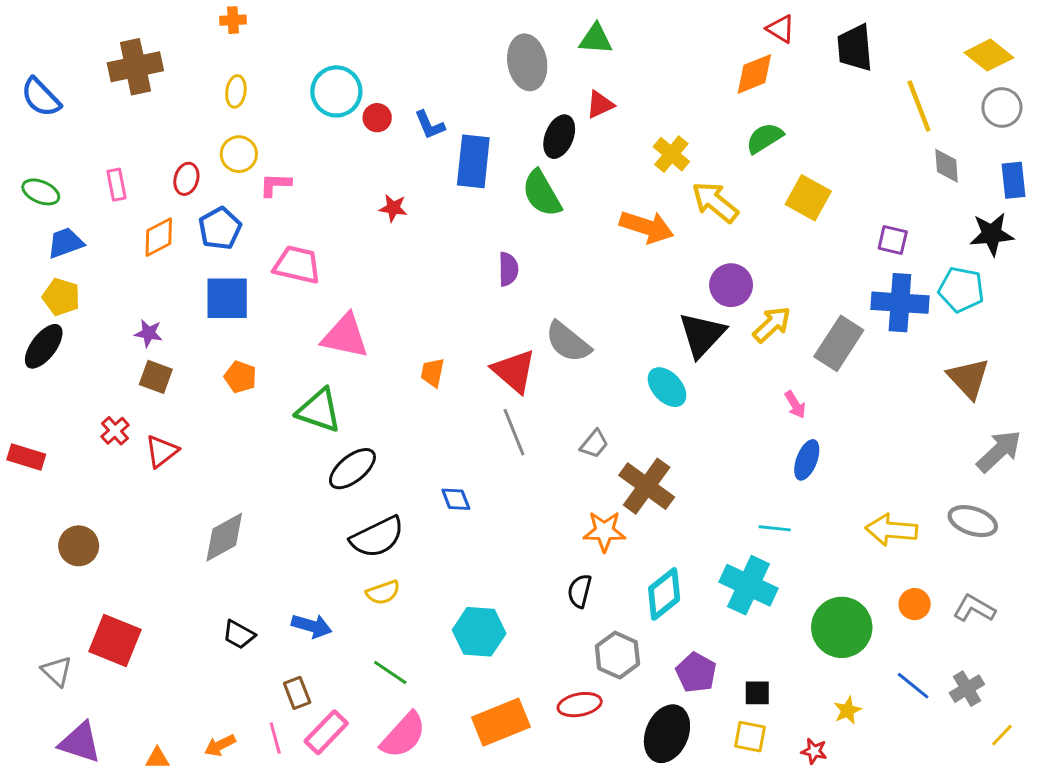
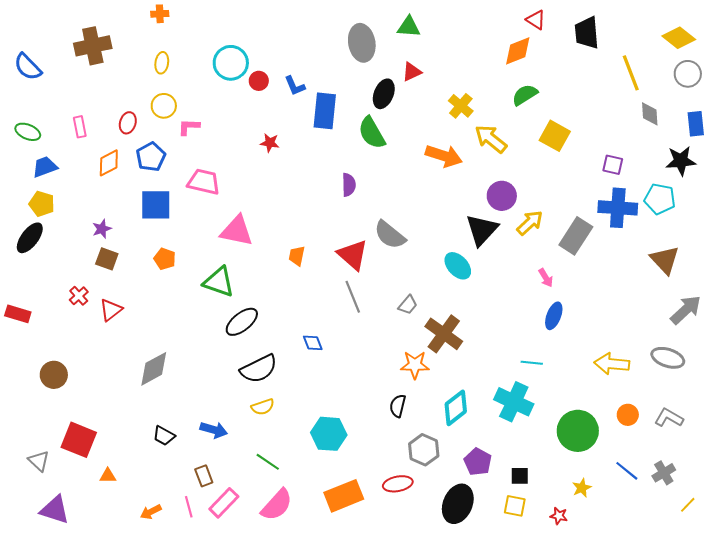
purple star: (149, 333) -> (102, 229), turned -30
orange triangle: (157, 758) -> (108, 476), moved

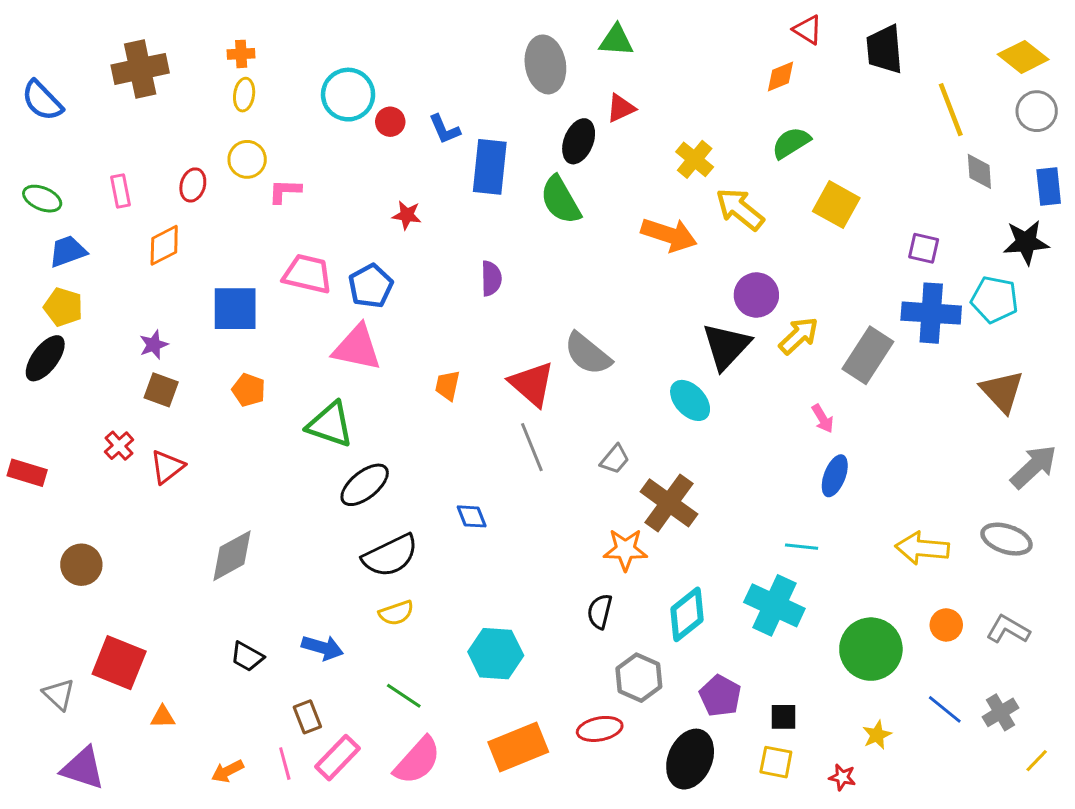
orange cross: (160, 14) -> (241, 54), moved
orange diamond: (518, 51) -> (781, 76), size x0.7
blue pentagon: (151, 157) -> (371, 286), moved
purple semicircle: (349, 185) -> (491, 278), moved

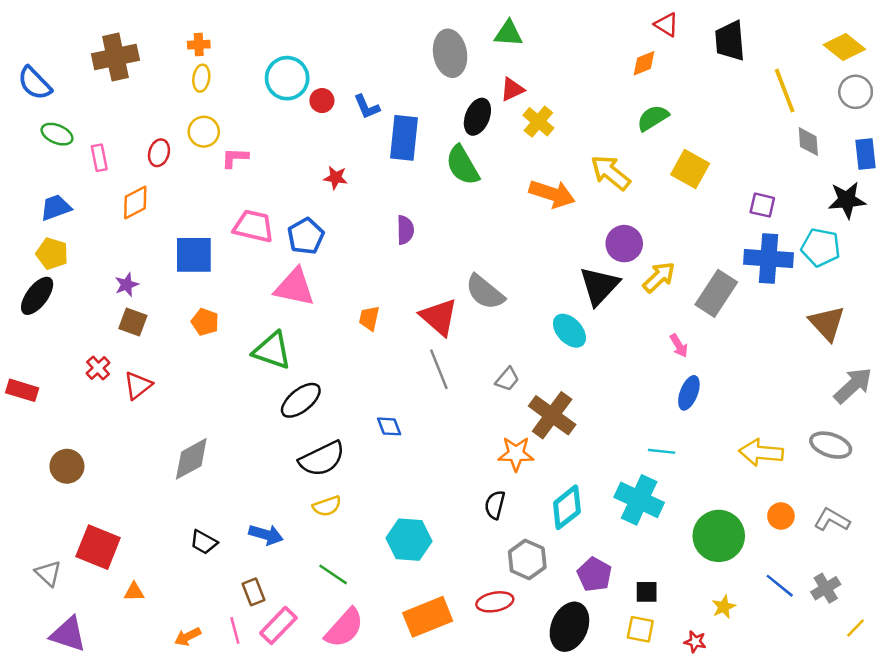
yellow cross: (695, 159) -> (538, 122), moved
green ellipse: (42, 199) -> (57, 134), moved

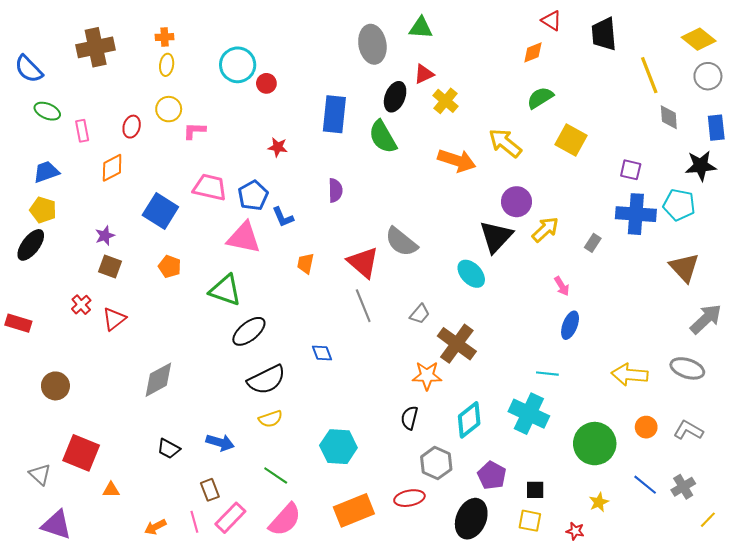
blue L-shape: (367, 107) -> (283, 217), moved
blue square: (194, 255) -> (160, 211), turned 32
gray rectangle: (716, 293) -> (593, 243), size x0.5

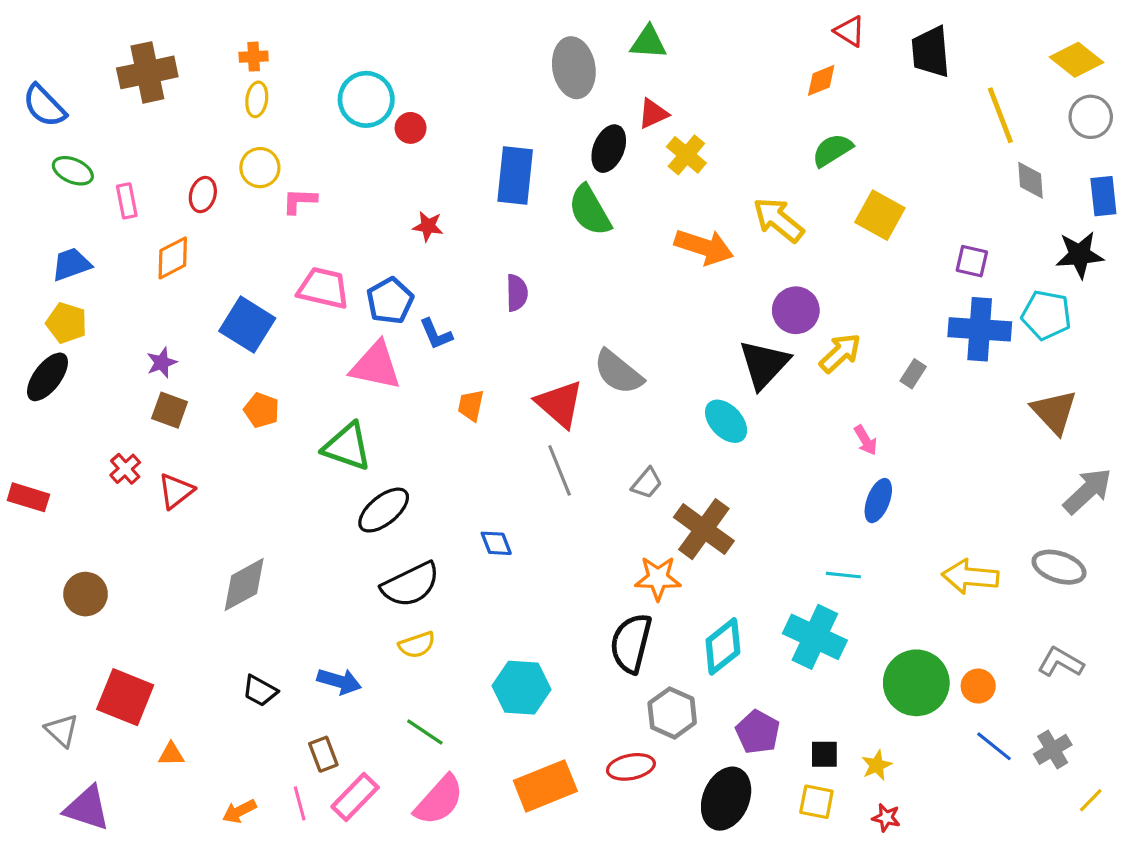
black semicircle: (409, 418) -> (631, 643), size x1.6
orange circle: (646, 427) -> (978, 686), moved
yellow star: (599, 502) -> (877, 765), moved

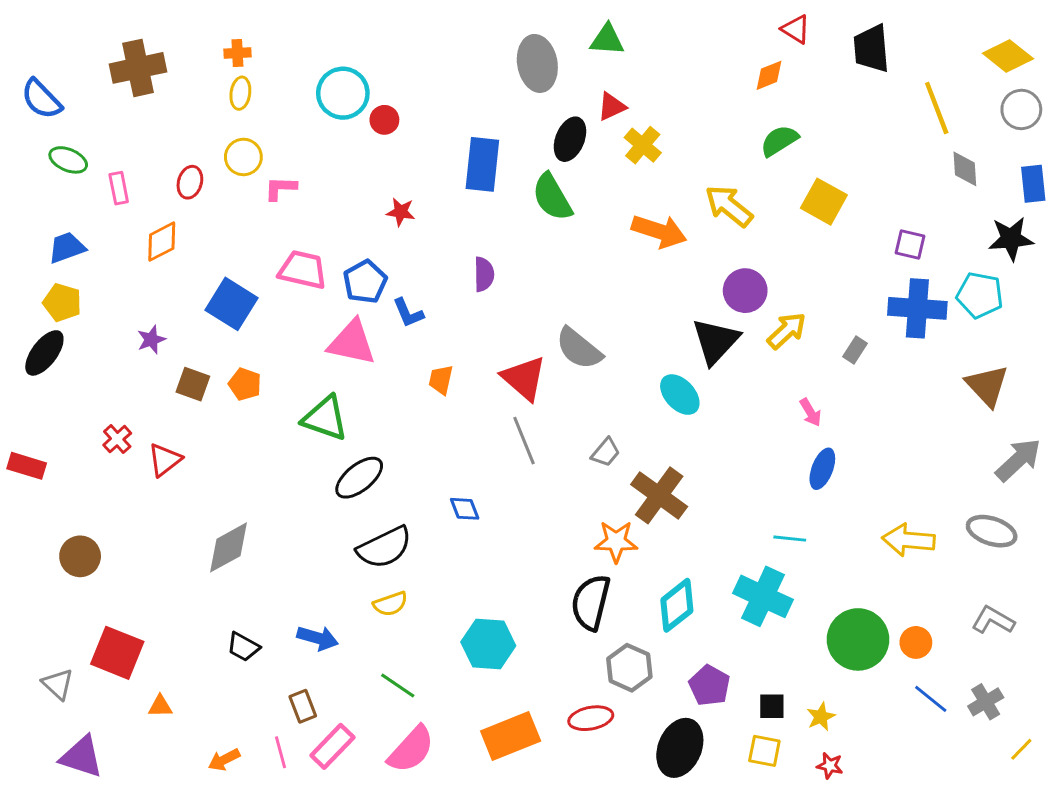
brown square: (170, 410) -> (193, 384), moved

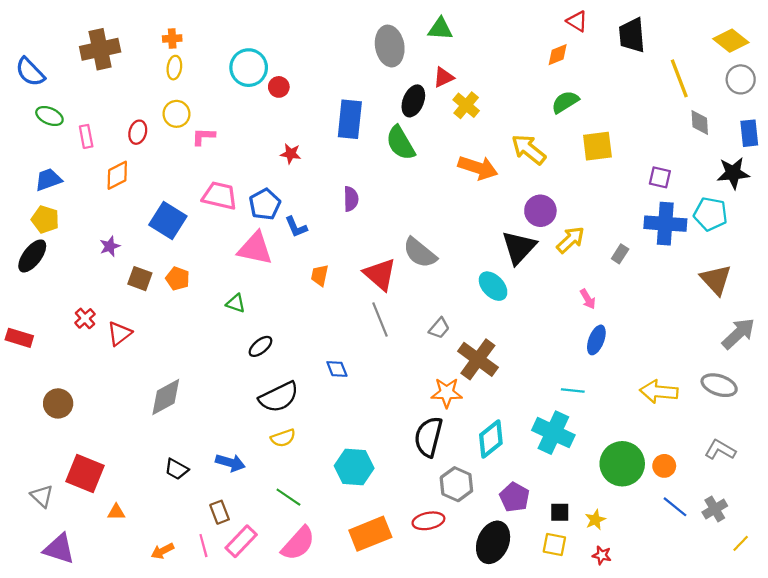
yellow square: (824, 202) -> (597, 146), turned -36
green triangle: (325, 418) -> (236, 303), size x0.6
black ellipse: (359, 478) -> (260, 346), size x0.7

